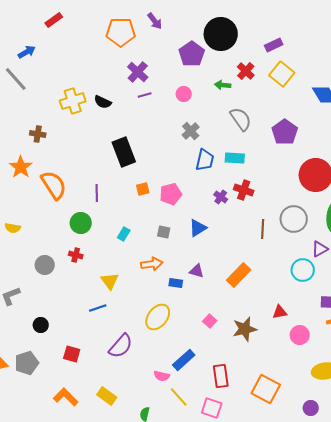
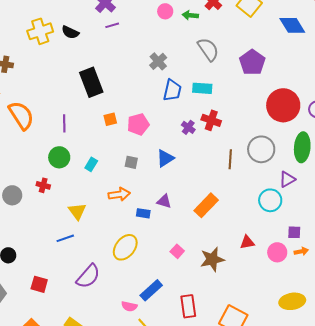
pink circle: (184, 94) -> (165, 11), moved
green circle: (81, 223) -> (59, 157), moved
pink circle: (300, 335) -> (277, 252), moved

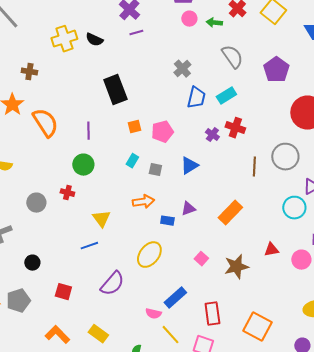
cyan rectangle: (202, 88) -> (226, 96), turned -36
cyan rectangle: (91, 164) -> (132, 161), moved
purple triangle: (164, 201) -> (188, 209), turned -35

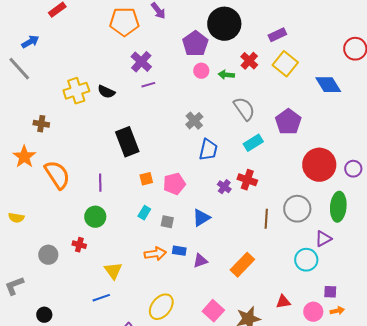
cyan rectangle: (226, 96) -> (253, 143), moved
blue rectangle: (167, 221) -> (179, 251), moved
pink square: (201, 259) -> (213, 311), size x1.5

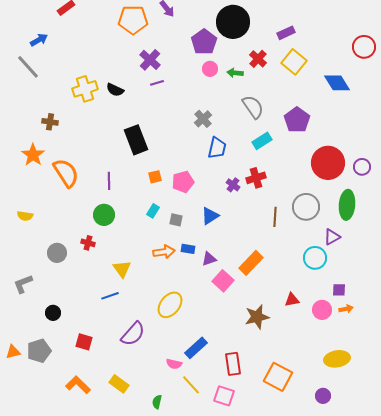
red cross: (247, 180) -> (256, 178), turned -36
pink square: (213, 311) -> (223, 281), moved

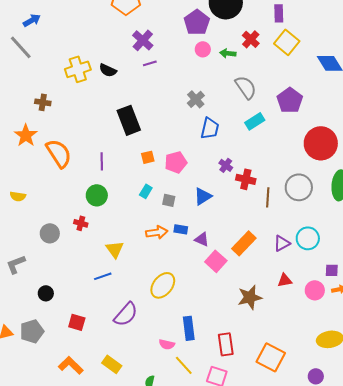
purple rectangle: (286, 33) -> (279, 13), turned -66
red cross: (256, 178) -> (246, 179), moved, turned 30
purple triangle: (332, 237) -> (282, 243), moved
purple triangle: (209, 259) -> (202, 239), turned 42
blue rectangle: (196, 348) -> (189, 328), turned -55

